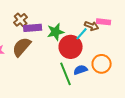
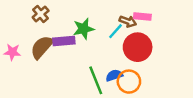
purple rectangle: (33, 28) -> (64, 41), moved
red circle: (71, 47) -> (138, 47), moved
orange circle: (102, 64) -> (129, 82), moved

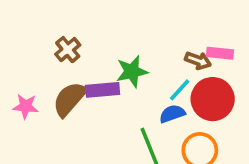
cyan line: (115, 31) -> (180, 90), moved
blue semicircle: (114, 75) -> (172, 114), moved

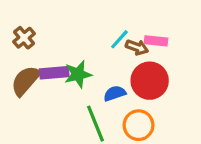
green star: (132, 72) -> (78, 74), moved
cyan line: (180, 90) -> (119, 39), moved

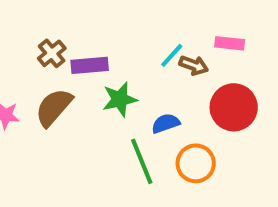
pink rectangle: (156, 41) -> (230, 43), moved
purple rectangle: (54, 73) -> (90, 65), moved
red circle: (150, 81) -> (234, 107), moved

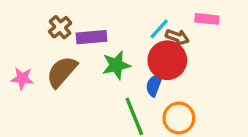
red circle: (234, 107) -> (167, 60), moved
blue semicircle: (166, 123) -> (154, 85), turned -50

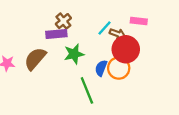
brown cross: (60, 27) -> (63, 21), moved
red circle: (167, 60) -> (126, 49), moved
orange circle: (179, 118) -> (119, 68), moved

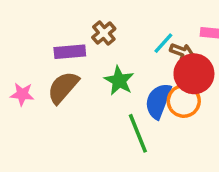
purple rectangle: (56, 34) -> (70, 52), moved
green star: (74, 54) -> (119, 81), turned -30
blue semicircle: (101, 68) -> (158, 101), size x1.5

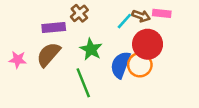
brown arrow: (182, 52) -> (141, 16), moved
green line: (138, 133) -> (83, 83), moved

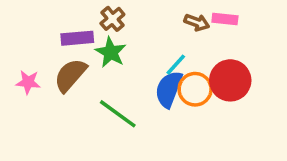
cyan line: (124, 21) -> (176, 65), moved
red circle: (148, 44) -> (230, 80), moved
green star: (91, 49) -> (111, 52), moved
green line: (83, 83) -> (118, 114), turned -32

